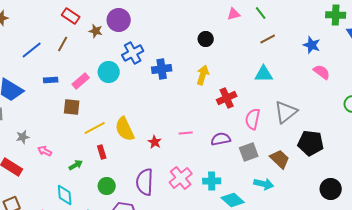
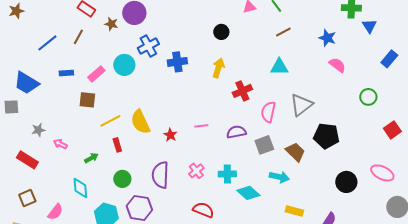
pink cross: (181, 178) -> (196, 171), size x0.7

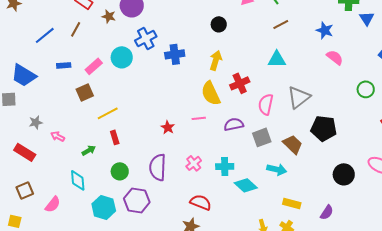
brown square: (87, 100) -> (85, 92), turned -30
yellow semicircle: (140, 122) -> (211, 93), moved

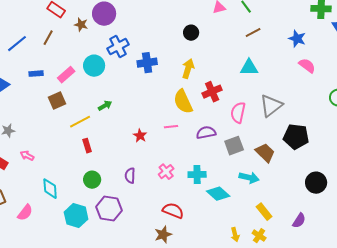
pink arrow: (58, 136) -> (27, 156), moved
green arrow: (89, 150) -> (105, 106), moved
purple semicircle: (158, 167) -> (130, 176), size x0.6
yellow rectangle: (292, 203) -> (264, 212), turned 36

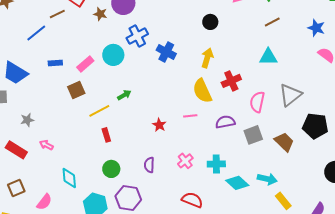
brown line: (48, 38) -> (57, 14), moved, turned 35
blue cross: (147, 63) -> (166, 52), turned 36
cyan arrow: (249, 178) -> (267, 179), moved

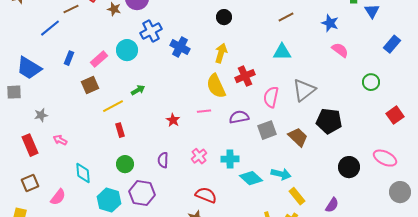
blue rectangle: (55, 63) -> (69, 58), turned -64
red rectangle: (16, 150) -> (30, 145), turned 35

